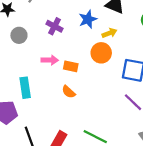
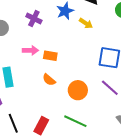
yellow arrow: (110, 33) -> (86, 23), turned 56
orange circle: (101, 53) -> (78, 90), moved

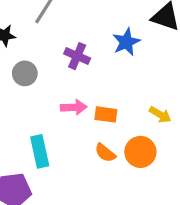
yellow arrow: (86, 23) -> (160, 115), moved
orange circle: (78, 90) -> (140, 152), moved

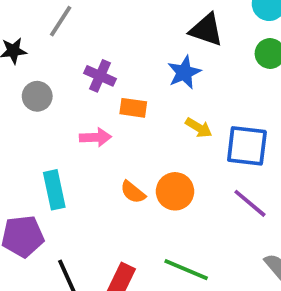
blue star: (126, 42) -> (184, 72), moved
orange rectangle: (106, 114) -> (133, 108), moved
yellow arrow: (160, 115) -> (199, 128), moved

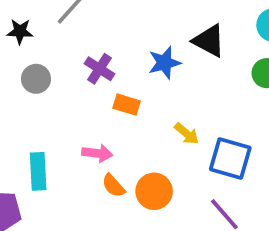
blue star: (184, 72) -> (164, 63), moved
pink arrow: (95, 137) -> (97, 153), moved

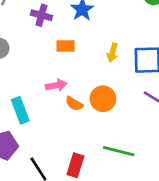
purple cross: (100, 69) -> (41, 15), moved
yellow arrow: (187, 134) -> (112, 53), turned 84

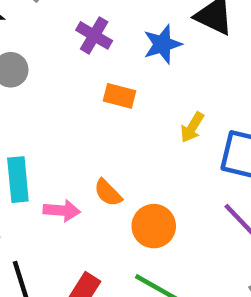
pink arrow: (56, 85) -> (62, 211), moved
orange circle: (103, 99) -> (154, 226), moved

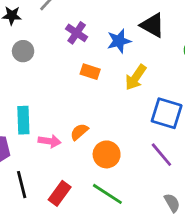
yellow arrow: (192, 127) -> (136, 77), moved, size x1.4
orange semicircle: (108, 193) -> (79, 132), turned 90

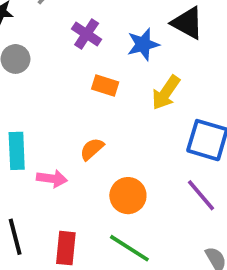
orange semicircle: (79, 132) -> (92, 149), moved
red rectangle: (60, 193) -> (66, 248), turned -30

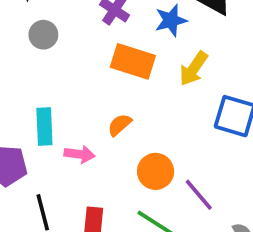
orange rectangle: (105, 85) -> (133, 61), size x1.6
purple line: (201, 195) -> (199, 195), moved

